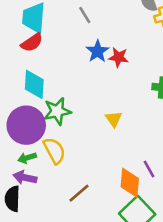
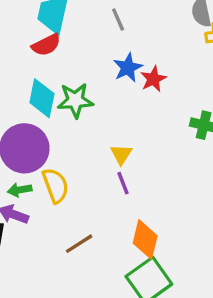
red star: (119, 57) -> (153, 79), turned 30
green star: (57, 111) -> (75, 100), moved
yellow triangle: (114, 119) -> (121, 154), moved
purple line: (149, 169) -> (123, 183), moved

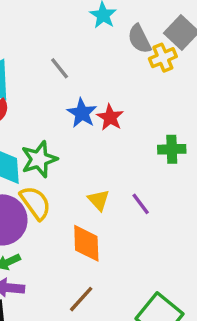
purple line: (123, 183) -> (141, 204), moved
yellow semicircle: (55, 186) -> (35, 203), moved
orange diamond: (145, 239) -> (86, 243), moved

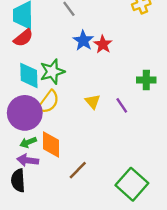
green cross: (172, 149) -> (146, 80), moved
yellow semicircle: (35, 203) -> (49, 102), turned 70
orange diamond: (86, 243) -> (51, 145), moved

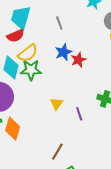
yellow semicircle: (49, 102) -> (28, 53), moved
brown line: (78, 170) -> (57, 152), moved, turned -30

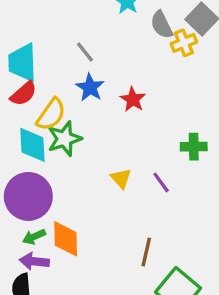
blue star: (63, 52) -> (90, 87), moved

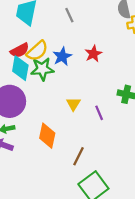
blue star: (90, 87) -> (62, 56), moved
red semicircle: (24, 94) -> (20, 50), moved
orange diamond: (66, 239) -> (47, 136), moved

